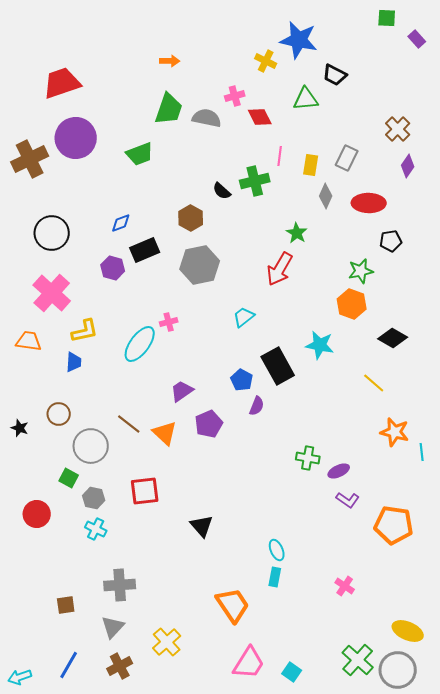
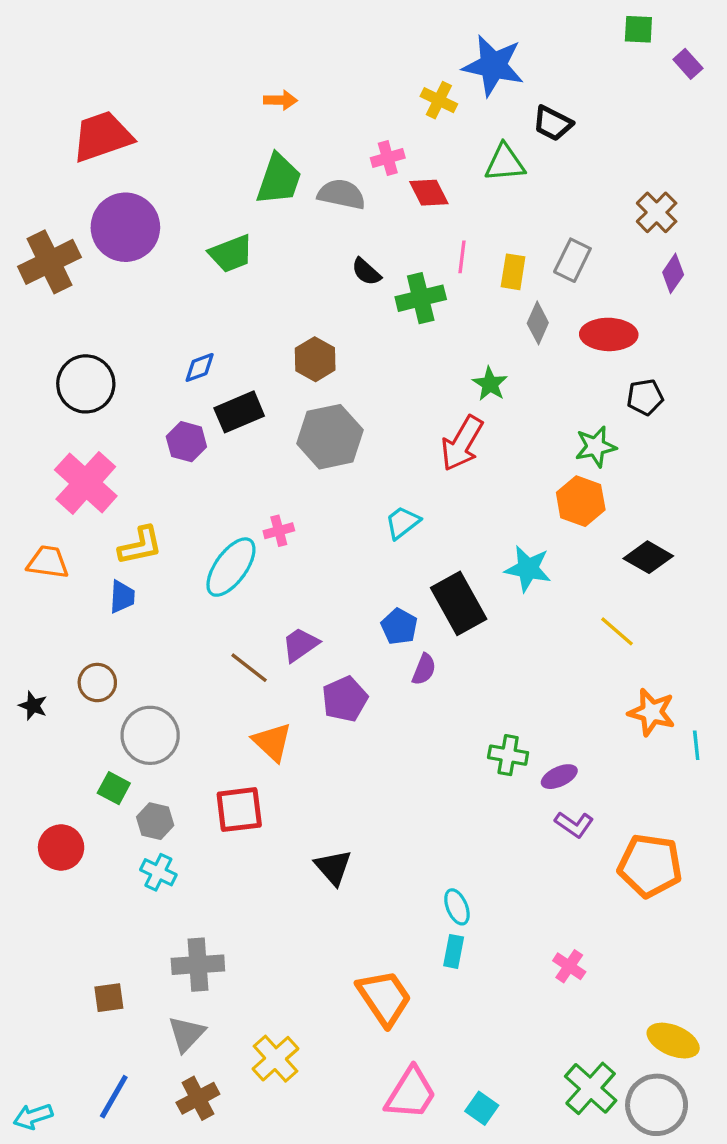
black semicircle: (222, 191) -> (366, 272), moved
brown line: (129, 424) -> (249, 668), moved
orange triangle: (165, 433) -> (272, 742), moved

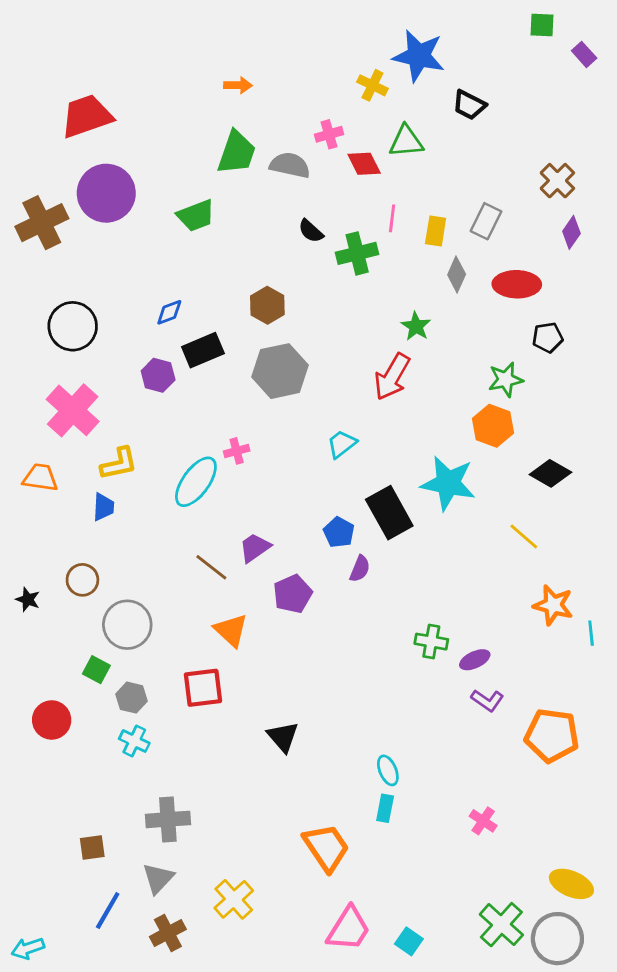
green triangle: (505, 163) -> (406, 141), moved
cyan star: (528, 569) -> (448, 483), size x1.4
blue line: (114, 1097) -> (108, 911), moved

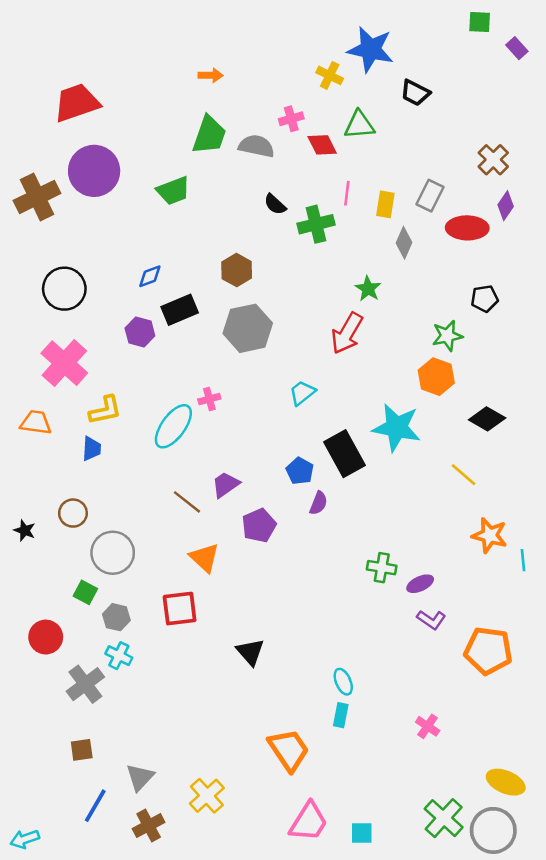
red ellipse: (517, 284) -> (467, 228), moved
gray cross: (168, 819) -> (85, 684), moved, turned -33
cyan square: (409, 941) -> (362, 833), turned -35

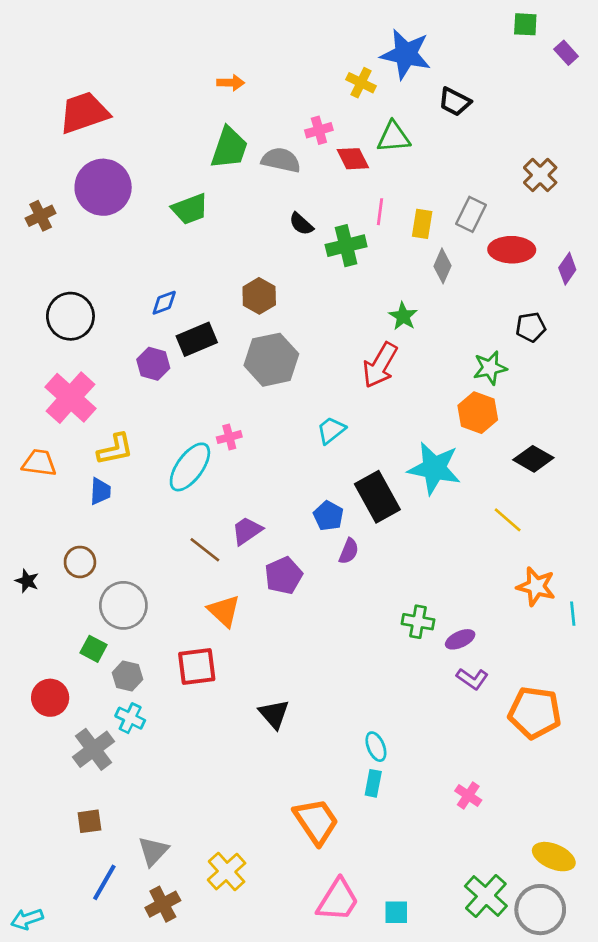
brown cross: (37, 197) -> (41, 216), size x0.6
purple diamond: (506, 206) -> (567, 269), moved

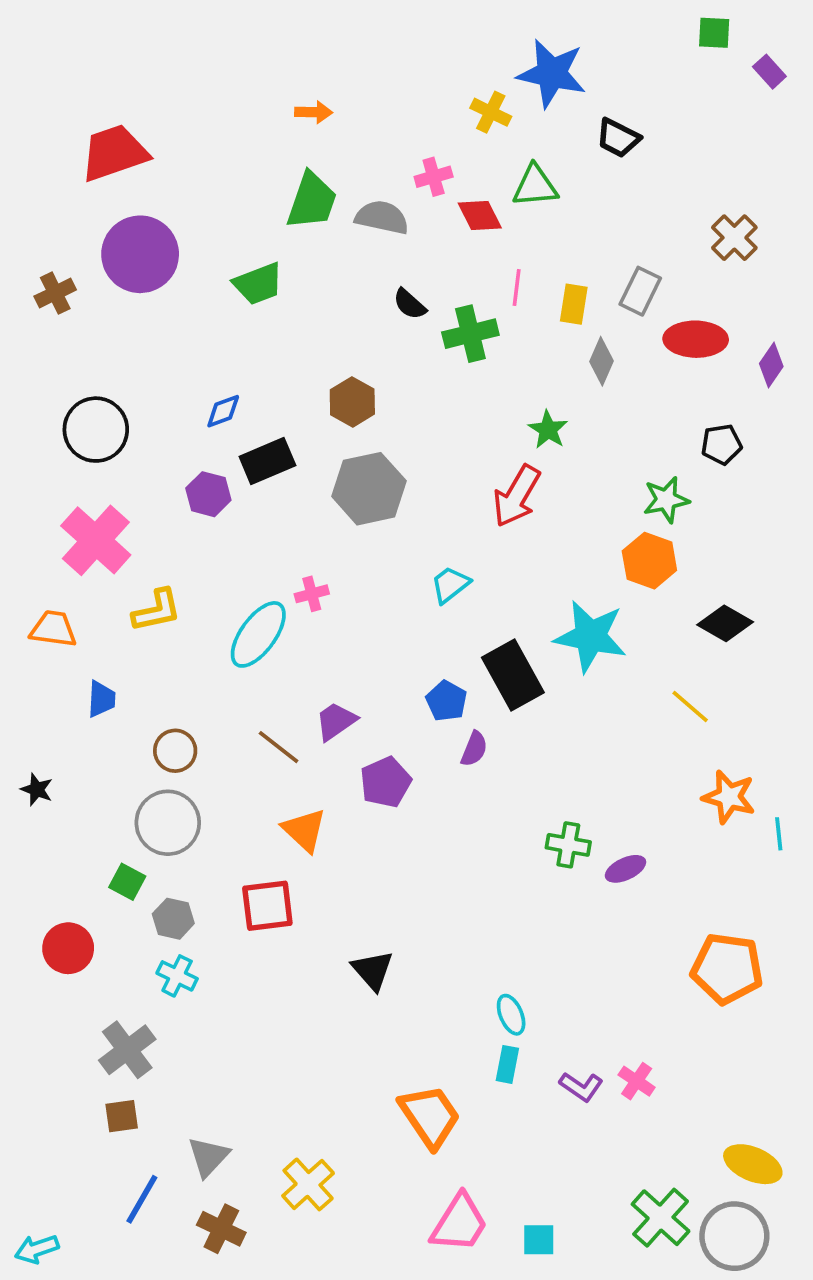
blue trapezoid: (100, 491) -> (101, 699), moved
brown circle: (80, 562) -> (175, 751), moved
purple L-shape: (472, 679) -> (581, 1087), moved
gray cross: (94, 749) -> (127, 1050), moved
brown cross: (163, 904) -> (221, 1229), turned -36

